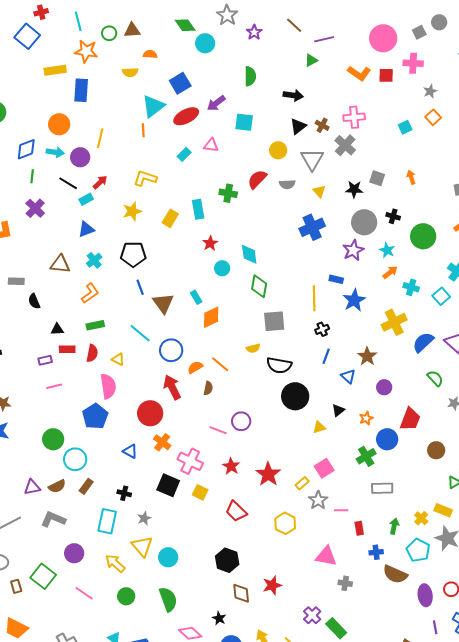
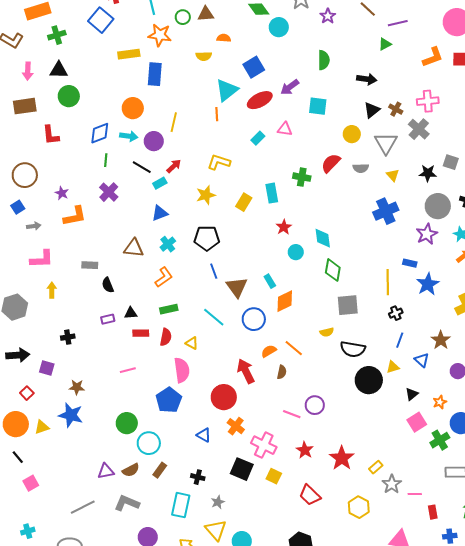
orange L-shape: (359, 73) -> (433, 57), turned -55
blue circle: (171, 350) -> (254, 319), moved
purple rectangle: (45, 360) -> (108, 319), moved
yellow triangle: (319, 427) -> (393, 367), moved
pink square: (324, 468) -> (417, 422), moved

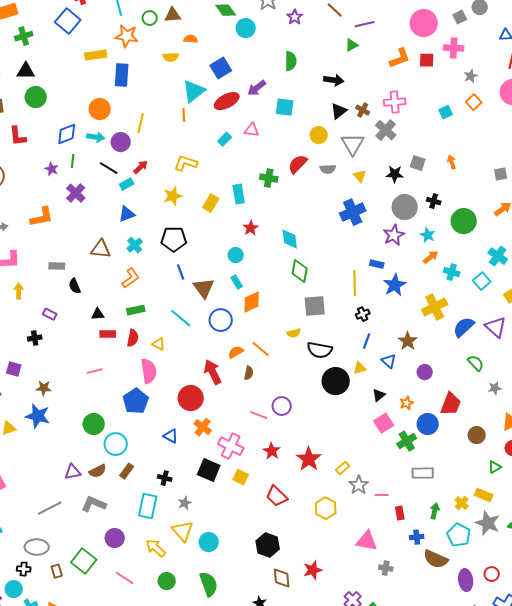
purple star: (62, 193) -> (52, 169), moved
cyan circle: (296, 252) -> (236, 255), moved
purple rectangle: (108, 319) -> (50, 314), moved, turned 40

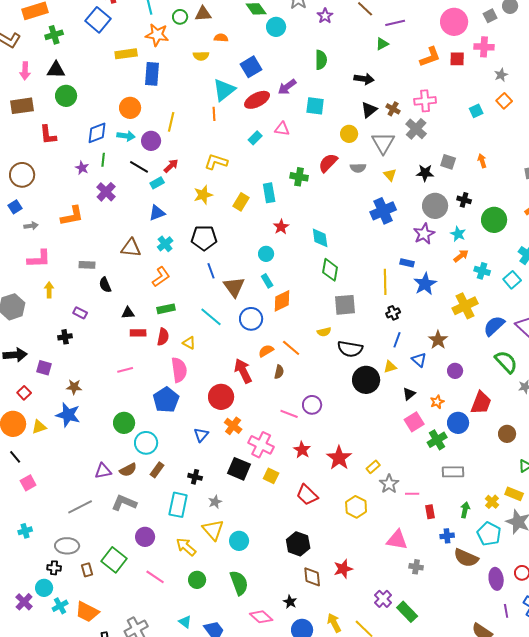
green semicircle: (476, 363) -> (506, 362), size x1.4
blue triangle: (171, 436) -> (201, 435), turned 42

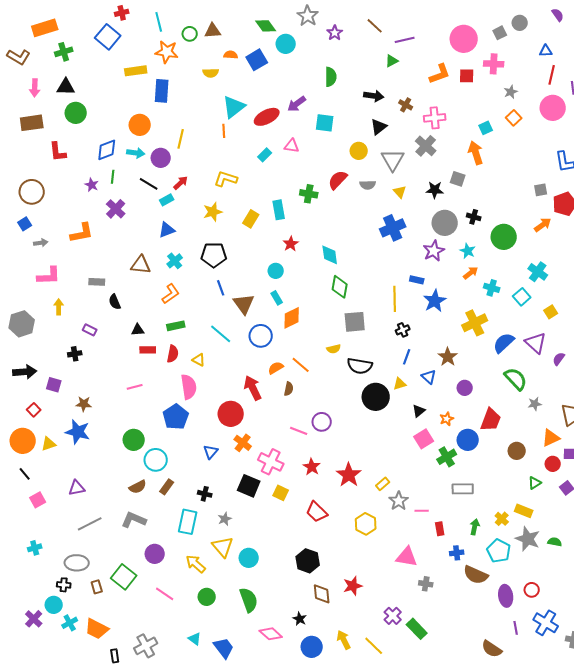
blue square: (251, 67) -> (257, 60), moved
brown cross: (393, 109) -> (406, 105), moved
orange arrow: (482, 161) -> (476, 153), moved, size x1.6
purple triangle: (103, 471) -> (77, 488), moved

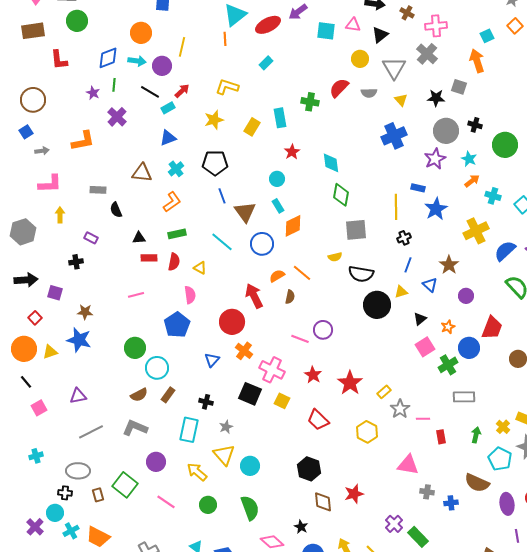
pink triangle: (292, 146) -> (353, 25), moved
pink semicircle: (189, 387) -> (190, 295), size x0.7
blue cross: (457, 553) -> (451, 503), moved

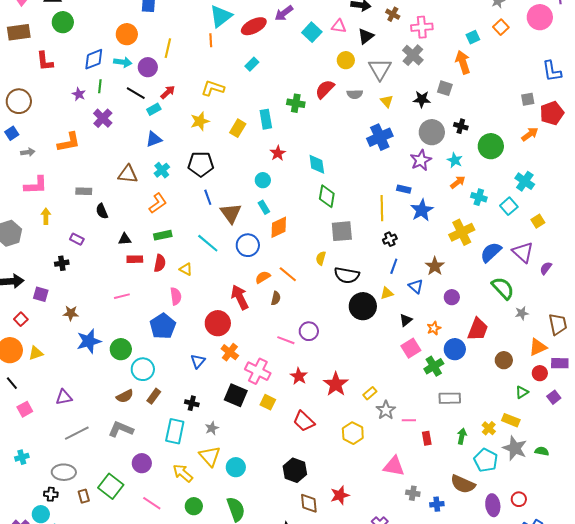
cyan square: (326, 31) -> (312, 32), turned 36
yellow semicircle: (335, 257) -> (321, 258), turned 120
blue star: (79, 340) -> (89, 341), moved, turned -30

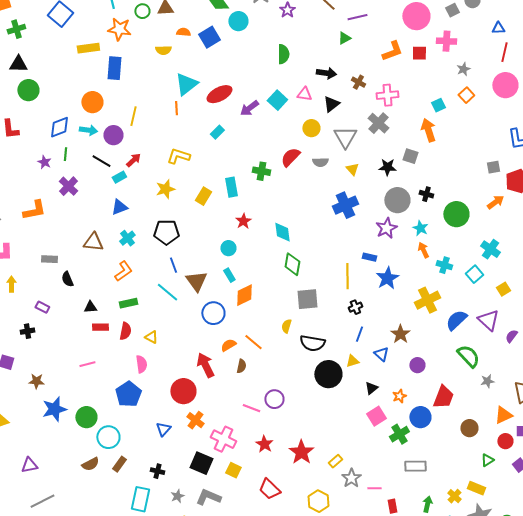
purple arrow: (284, 13) -> (249, 108), moved
orange arrow: (458, 182) -> (423, 250), turned -77
cyan line: (208, 243) -> (167, 292), moved
gray L-shape: (121, 429) -> (208, 497), moved

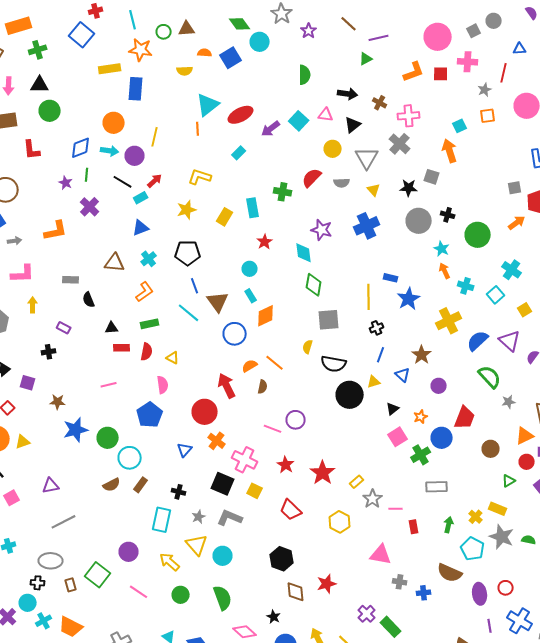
red line: (504, 52) -> (504, 73), moved
orange square: (466, 95) -> (488, 116), turned 35
purple star: (386, 228) -> (322, 230), moved, turned -30

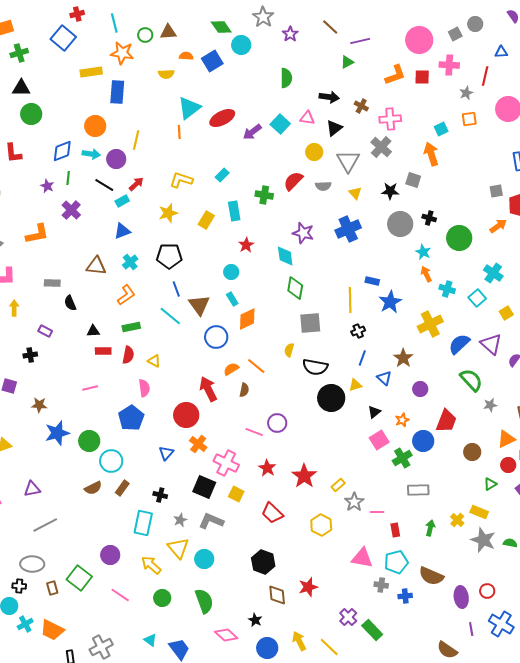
cyan rectangle: (239, 153) -> (222, 175), moved
cyan pentagon: (473, 549) -> (396, 562), moved, turned 30

